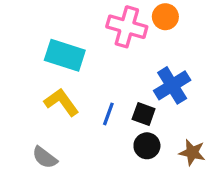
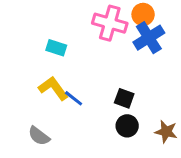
cyan rectangle: (65, 55) -> (56, 48), size x0.6
blue cross: (172, 85) -> (149, 38), moved
blue line: (108, 114) -> (74, 98), moved, turned -72

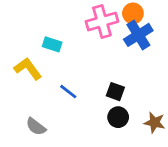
pink cross: (110, 23) -> (102, 21), turned -32
yellow L-shape: (53, 88) -> (28, 69), moved

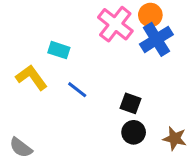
pink cross: (102, 21) -> (115, 24), turned -36
blue line: (68, 92) -> (77, 90), moved
gray semicircle: (36, 127) -> (21, 148), moved

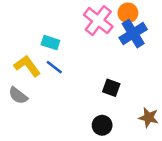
blue line: (77, 90) -> (54, 67), moved
black circle: (134, 132) -> (102, 125), moved
gray semicircle: (21, 148) -> (18, 96), moved

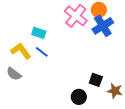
black square: (111, 88) -> (96, 80), moved

